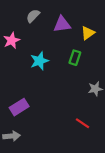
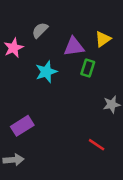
gray semicircle: (33, 16) -> (40, 30), moved
purple triangle: (62, 24) -> (74, 47), moved

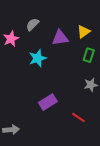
green rectangle: (88, 68) -> (89, 55), moved
purple rectangle: (22, 126) -> (48, 102), moved

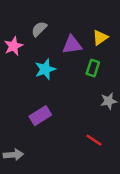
green rectangle: (89, 55) -> (93, 68), moved
purple rectangle: (48, 102) -> (40, 116), moved

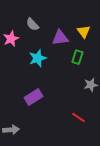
gray semicircle: (39, 29) -> (32, 24), turned -88
yellow triangle: (100, 38) -> (84, 32), turned -32

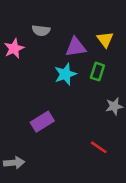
gray semicircle: (32, 24) -> (41, 30), turned -40
cyan star: (38, 58) -> (65, 74), moved

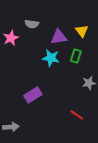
cyan star: (65, 74) -> (51, 58), turned 30

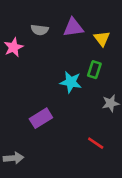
purple triangle: (59, 37) -> (73, 27), moved
cyan star: (51, 58) -> (71, 82), moved

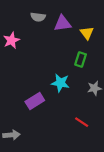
gray semicircle: (40, 30) -> (38, 17), moved
cyan star: (71, 82) -> (60, 83), moved

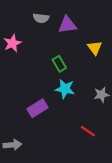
yellow triangle: (87, 33) -> (95, 48), moved
green rectangle: (81, 59) -> (59, 64), moved, turned -48

